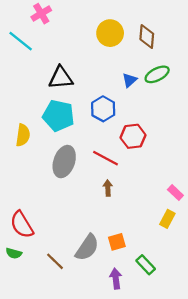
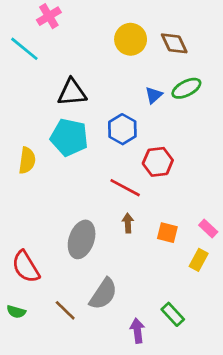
brown diamond: (147, 37) -> (174, 43), turned -30
gray ellipse: (64, 162) -> (82, 239), moved
orange square: (117, 242) -> (167, 233), moved, turned 30
green semicircle: (14, 253) -> (16, 312), moved

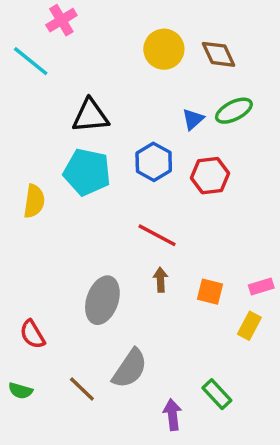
red hexagon: (158, 162) -> (210, 176), moved
pink rectangle: (208, 229) -> (261, 287), turned -60
red semicircle: (26, 267) -> (32, 334), size x0.7

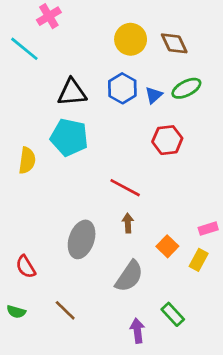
blue hexagon: (154, 162) -> (122, 88), moved
orange square: (210, 292) -> (167, 246), moved, turned 30
gray semicircle: (130, 368) -> (129, 276), moved

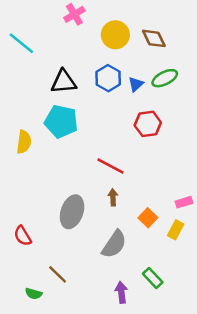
pink cross: (49, 16) -> (74, 14), moved
green semicircle: (16, 312) -> (33, 294), moved

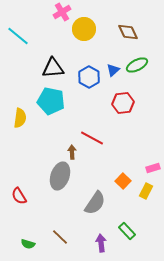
yellow circle: (115, 35) -> (84, 29), moved
blue hexagon: (108, 78) -> (89, 77), moved
brown arrow: (113, 197) -> (72, 152), moved
brown line: (58, 274) -> (60, 237), moved

